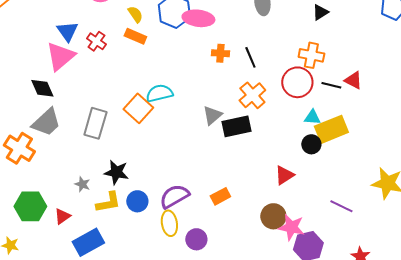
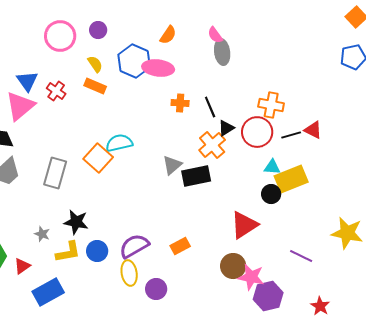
black triangle: (320, 12) -> (226, 128), moved
black line: (331, 85) -> (291, 135), turned -30
red triangle: (284, 175) -> (244, 225), size x1.4

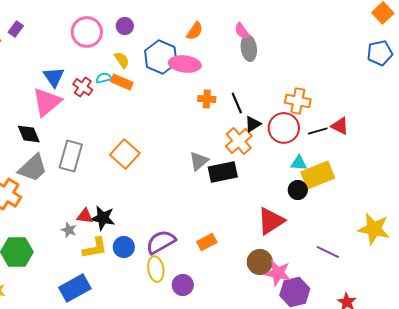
cyan semicircle: (119, 143) -> (104, 78), moved, size x0.6
gray rectangle: (55, 173) -> (71, 156), moved
red triangle: (22, 266) -> (85, 216), moved, turned 42

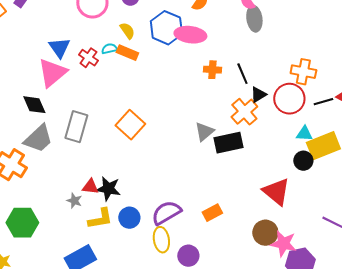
red triangle: (271, 221) -> (276, 192), turned -48

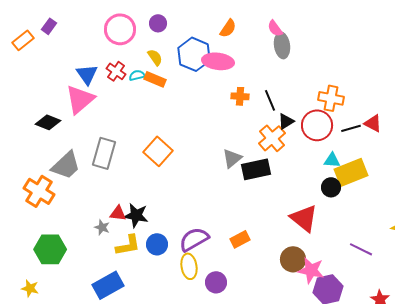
red cross: (88, 58) -> (116, 71), moved
black diamond: (34, 105) -> (48, 122), moved, turned -45

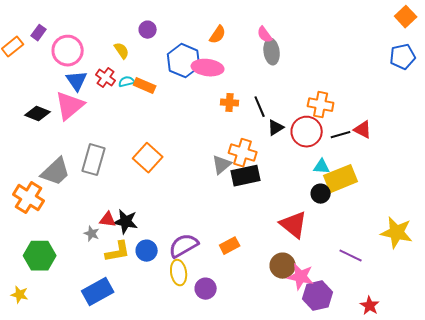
pink circle: (120, 29) -> (68, 51), moved
yellow semicircle: (155, 57) -> (122, 51), moved
black diamond: (48, 122) -> (38, 114), moved
orange cross: (272, 138) -> (243, 153), moved, turned -32

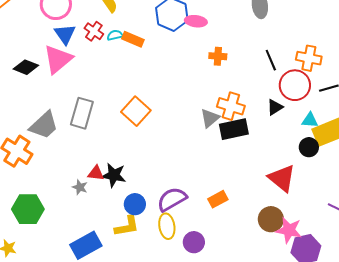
pink ellipse: (208, 68) -> (196, 21), size x0.7
black line: (260, 107) -> (271, 60), moved
black triangle: (276, 128) -> (275, 107), moved
yellow L-shape: (118, 252) -> (127, 226), moved

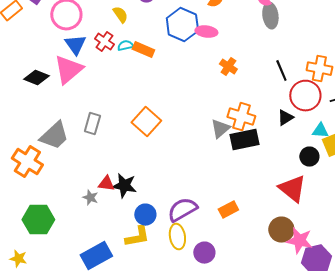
orange cross: (218, 56) -> (228, 67), turned 30
gray rectangle: (82, 113) -> (92, 124), size x0.7
black circle: (309, 147) -> (309, 157), moved

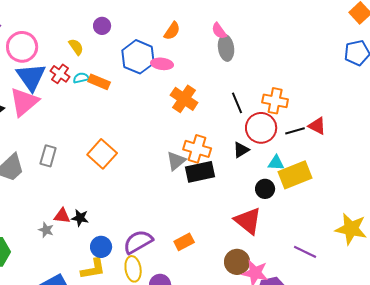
blue triangle: (75, 45) -> (31, 77), size x1.4
orange cross: (228, 67) -> (184, 99), size x1.5
black star: (124, 186) -> (80, 218), size x0.7

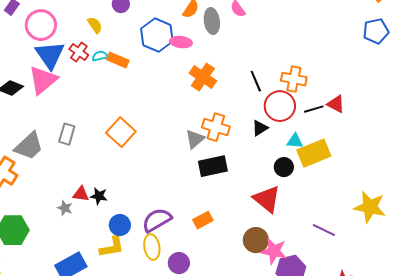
gray ellipse: (226, 48) -> (212, 21), moved
black rectangle: (200, 172) -> (213, 166), moved

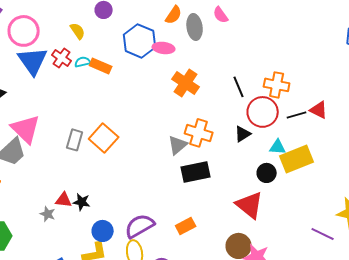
pink triangle: (43, 80) -> (26, 129), moved, turned -36
gray rectangle: (67, 134) -> (75, 140), moved
purple line: (324, 230) -> (323, 234), moved

